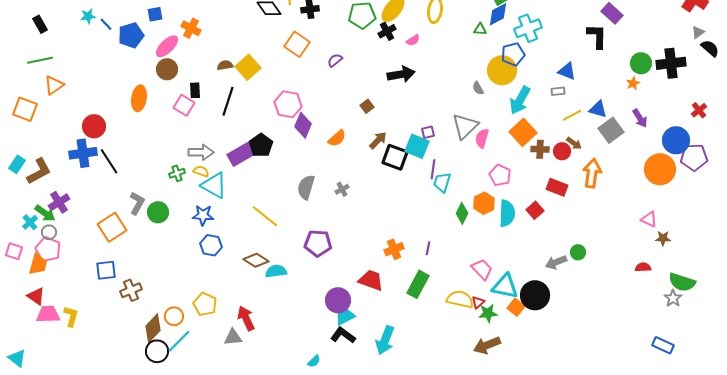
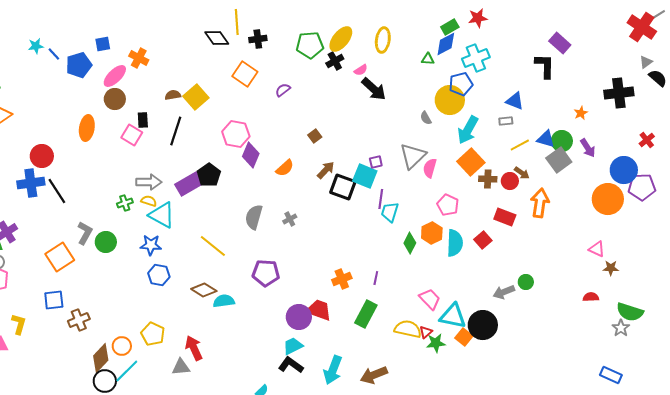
green circle: (641, 63) -> (562, 141), moved
black arrow: (401, 74) -> (374, 89), moved, turned 52
purple circle: (338, 300) -> (299, 317), moved
yellow L-shape: (71, 316) -> (19, 324), moved
brown arrow: (487, 345) -> (374, 375), moved

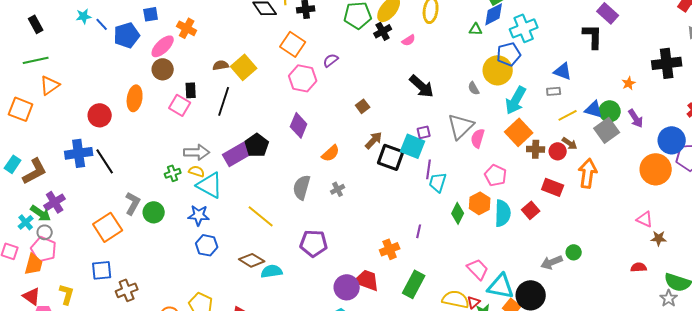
black arrow: (374, 89) -> (422, 86), moved
pink hexagon: (236, 134) -> (303, 78), moved
red circle: (42, 156) -> (100, 115), moved
orange semicircle: (285, 168) -> (331, 153), moved
purple line: (376, 278) -> (419, 231), moved

